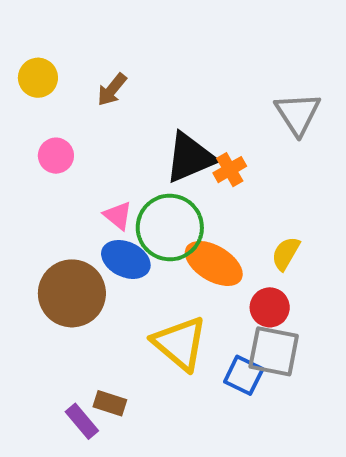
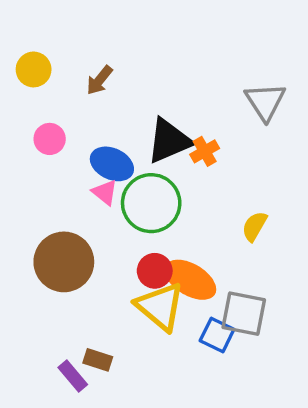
blue ellipse: (126, 259) -> (112, 164), moved
orange ellipse: (214, 263) -> (190, 280), moved
red circle: (270, 307) -> (155, 271), moved

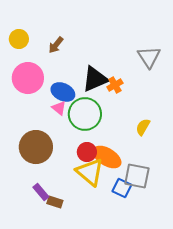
pink circle: (50, 139) -> (28, 78), size x1.8
purple rectangle: (73, 376) -> (41, 192), moved

